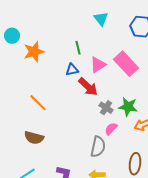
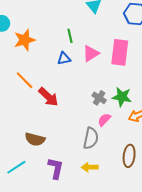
pink rectangle: (126, 64) -> (120, 52), turned 50
red arrow: (88, 87) -> (48, 97), moved
orange line: (38, 103) -> (25, 80), moved
brown semicircle: (34, 138) -> (35, 139), moved

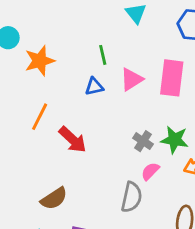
orange line: (25, 80) -> (40, 117), turned 72
brown semicircle: (35, 139) -> (54, 199), turned -48

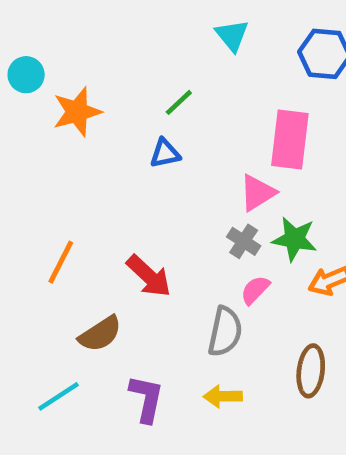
green line: (103, 55) -> (179, 102), turned 60
pink triangle: (132, 79) -> (257, 193), moved
orange line: (40, 117) -> (61, 262), moved
red arrow: (73, 140) -> (149, 276), moved

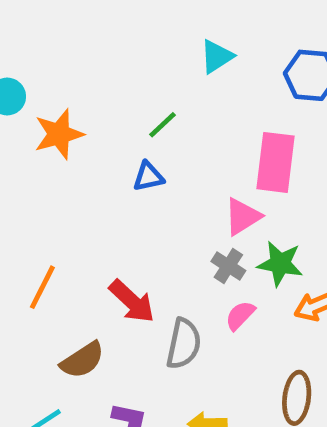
cyan triangle: (232, 35) -> (217, 56), turned 36
gray semicircle: (225, 332) -> (184, 344), moved

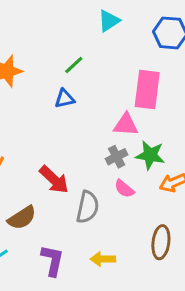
pink triangle: (243, 217) -> (126, 125), turned 36
gray cross: (228, 266) -> (117, 157), turned 30
pink semicircle: (240, 315) -> (124, 189), turned -95

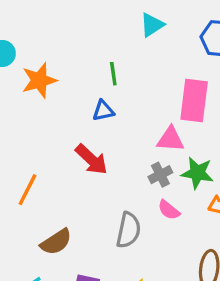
green line: (74, 65) -> (113, 74), turned -55
red arrow: (54, 180) -> (91, 159), moved

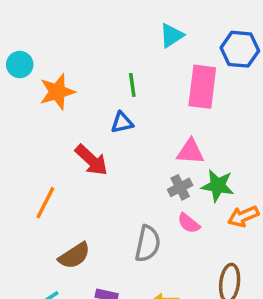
pink rectangle: (194, 101) -> (202, 87), moved
red arrow: (91, 159) -> (91, 160), moved

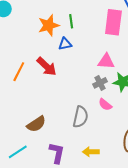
orange star: (57, 92) -> (49, 25), moved
orange line: (45, 203) -> (19, 72), moved

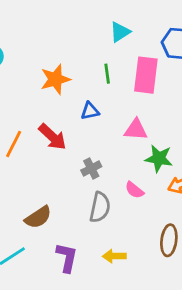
green line: (71, 21) -> (107, 74), moved
blue triangle: (65, 44) -> (90, 111), moved
gray cross: (100, 83) -> (91, 168), moved

